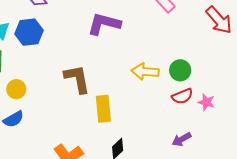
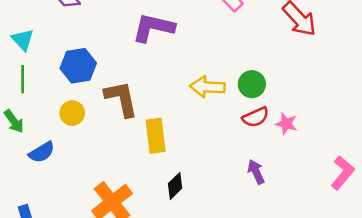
blue hexagon: (29, 32) -> (78, 66), moved
yellow circle: (16, 89) -> (72, 113), moved
purple arrow: (182, 139) -> (256, 172), turned 96

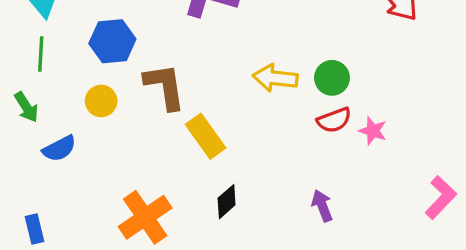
yellow rectangle: (156, 136) -> (206, 136), turned -32
purple arrow: (256, 172) -> (322, 206), moved

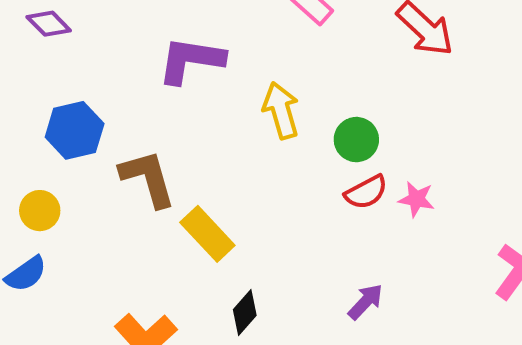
yellow arrow: (275, 78) -> (281, 110), moved, turned 75
yellow circle: (101, 101) -> (40, 211), moved
purple arrow: (322, 206) -> (365, 302), turned 72

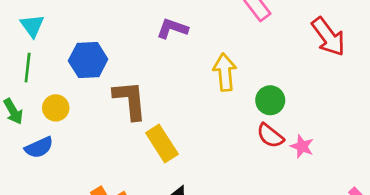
purple L-shape: (191, 60) -> (172, 29), size x0.7
red semicircle: (366, 192) -> (270, 136), turned 56

